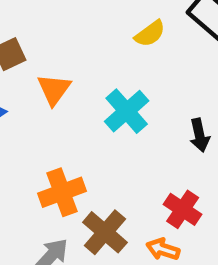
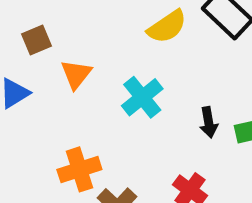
yellow semicircle: (150, 34) -> (167, 27), size x1.4

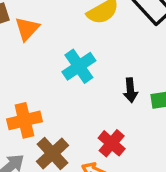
orange triangle: (76, 74) -> (27, 29), moved

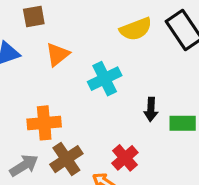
orange triangle: (27, 29) -> (58, 54), moved

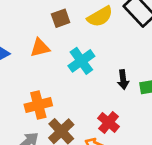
brown square: (34, 17) -> (61, 18), moved
orange triangle: (58, 54) -> (40, 48), turned 35

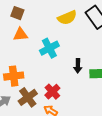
brown square: (61, 18) -> (17, 13), moved, turned 32
red cross: (109, 122) -> (52, 92), moved

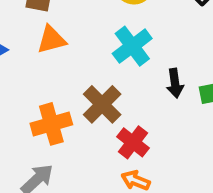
cyan cross: (49, 48) -> (132, 46), moved
brown cross: (28, 97) -> (102, 104), moved

